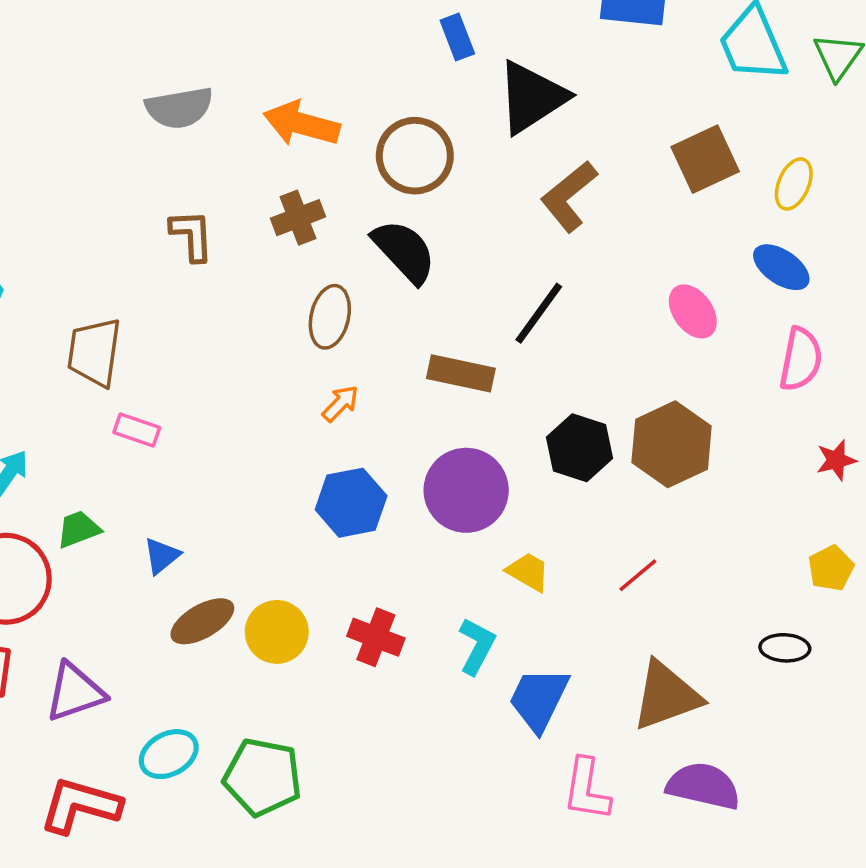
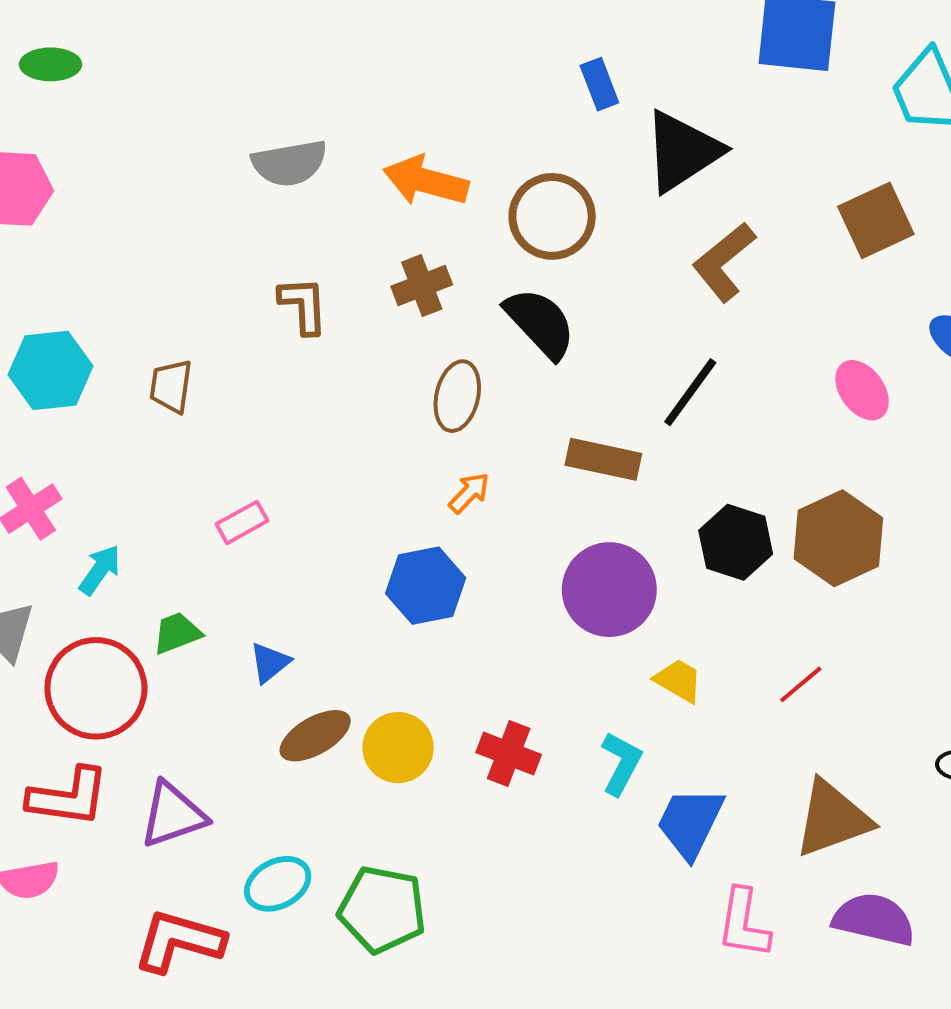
brown trapezoid: (94, 352) -> (171, 386), moved, size x0.7
pink rectangle: (137, 430) -> (242, 522), turned -48
blue hexagon: (351, 503) -> (426, 586), moved

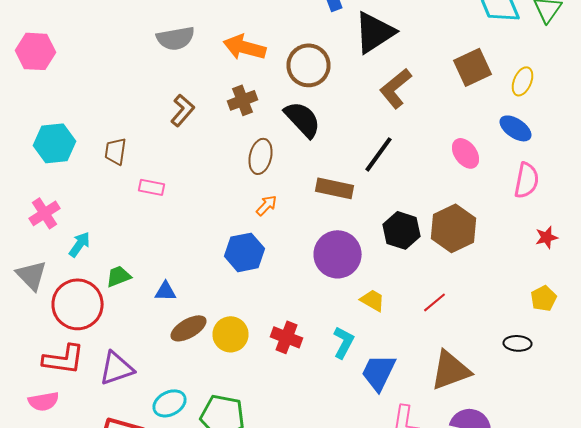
brown L-shape: (303, 305) -> (182, 110), turned 44
pink rectangle: (242, 522) -> (152, 187), moved, turned 40
blue triangle: (270, 663) -> (166, 291), turned 40

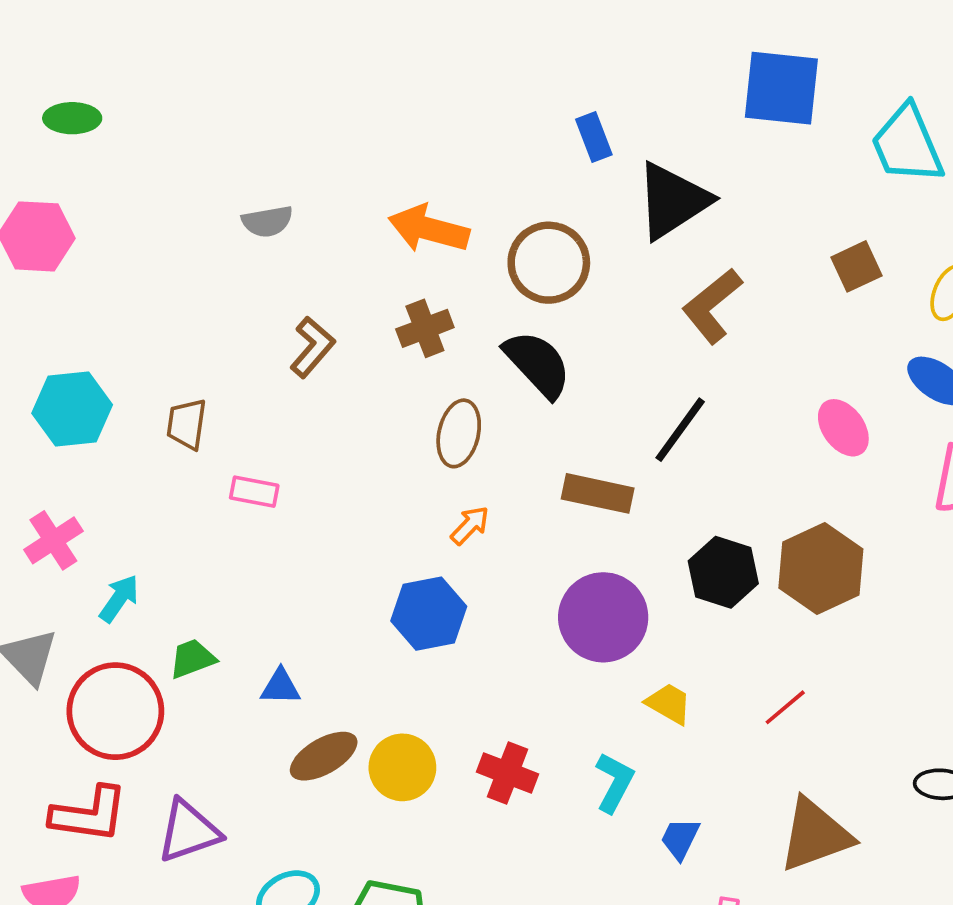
gray semicircle: (176, 38) -> (267, 221), moved, size x0.7
brown square: (472, 67) -> (856, 266), size x0.7
blue trapezoid: (378, 372) -> (680, 839), size x0.6

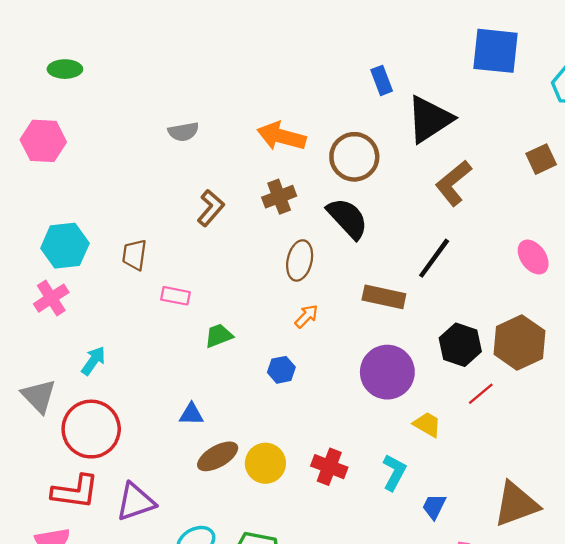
pink cross: (53, 540) -> (51, 298), moved
blue hexagon: (429, 614) -> (281, 370), size x0.6
green trapezoid: (192, 659) -> (219, 336), moved
red line: (785, 707) -> (481, 394), moved

